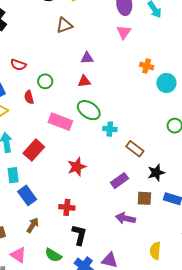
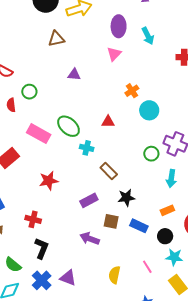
orange cross: (147, 66) -> (132, 91), turned 32
red triangle: (84, 81) -> (108, 122), moved

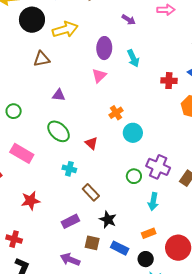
red triangle: (108, 122) -> (91, 143), turned 40
green ellipse: (68, 126) -> (59, 131), moved
black star: (126, 198) -> (108, 220), turned 30

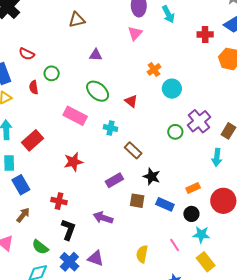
pink rectangle: (22, 153) -> (75, 116), moved
purple cross: (158, 167) -> (199, 121), turned 30
cyan arrow: (153, 202) -> (217, 157), moved
purple arrow: (70, 260) -> (103, 218), moved

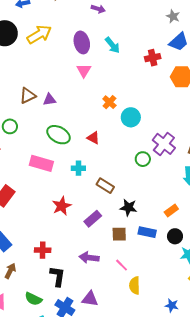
brown triangle: (77, 20) -> (28, 96), moved
red star: (73, 162) -> (62, 206), moved
pink line: (175, 245) -> (122, 265), moved

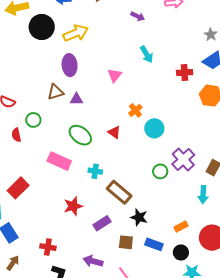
purple ellipse: (82, 42) -> (70, 65), moved
red triangle: (93, 138) -> (114, 132), moved
brown rectangle: (105, 186) -> (119, 192), size x1.4

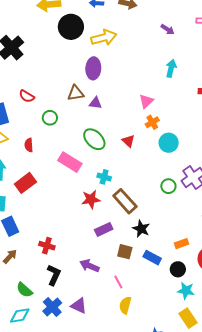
cyan arrow: (147, 54) -> (171, 68), turned -144
pink triangle: (115, 75) -> (146, 101), moved
red semicircle: (16, 135) -> (29, 145), moved
red star: (73, 206) -> (91, 199), moved

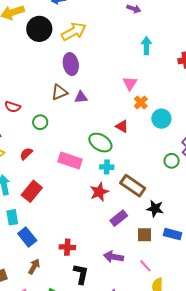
green ellipse: (94, 139) -> (100, 143), moved
red semicircle: (29, 145) -> (26, 154), turned 64

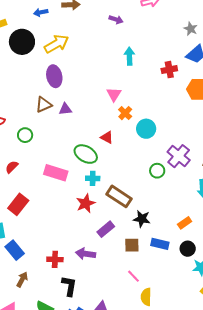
purple arrow: (113, 257) -> (86, 254), moved

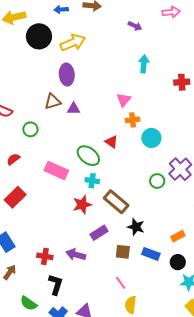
orange cross: (125, 113) -> (133, 120), turned 32

